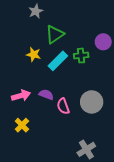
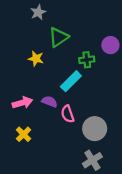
cyan rectangle: (58, 61) -> (71, 81), moved
gray circle: (92, 102) -> (95, 129), moved

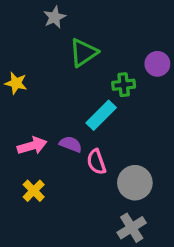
yellow star: (36, 59) -> (16, 83), moved

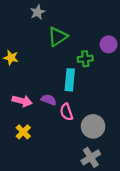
cyan rectangle: (101, 115) -> (70, 80), turned -40
pink arrow: (32, 146) -> (22, 101), turned 30

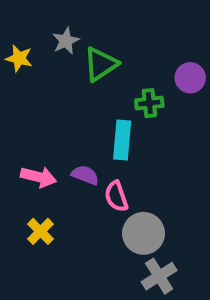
gray star: (38, 12) -> (66, 41), moved
yellow star: (11, 58) -> (19, 58), moved
gray circle: (93, 126) -> (144, 233), moved

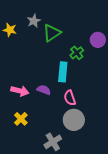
green cross: (149, 103) -> (77, 53), turned -32
pink semicircle: (116, 196) -> (70, 98), moved
gray cross: (159, 276) -> (53, 142), moved

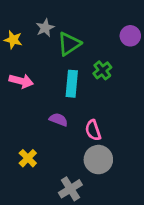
purple circle: (98, 40) -> (130, 36), moved
cyan rectangle: (63, 72) -> (72, 84), moved
pink arrow: (20, 91) -> (21, 81), moved

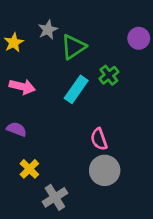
yellow star: (13, 40) -> (14, 43), turned 30
cyan rectangle: (72, 84) -> (76, 89), turned 30
purple semicircle: (58, 120) -> (17, 129), moved
gray cross: (70, 189) -> (55, 197), moved

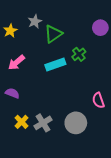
pink arrow: (22, 87) -> (16, 62), turned 126
cyan rectangle: (76, 89) -> (55, 65), turned 36
pink semicircle: (99, 139) -> (98, 100), moved
gray cross: (55, 197) -> (43, 123), moved

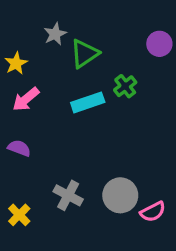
yellow star: (10, 31) -> (16, 63), moved
pink semicircle: (98, 100) -> (153, 212), moved, turned -98
yellow cross: (22, 122) -> (19, 215), moved
gray cross: (43, 123) -> (68, 195), turned -30

